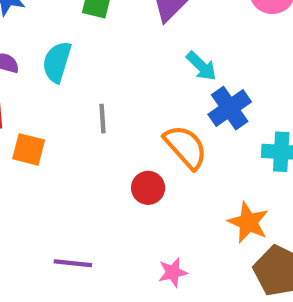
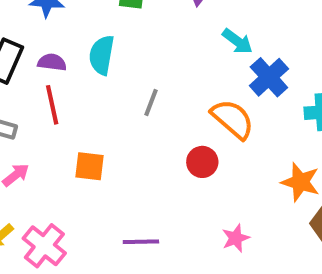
gray line: (102, 119) -> (151, 103), turned 32
orange square: (29, 149) -> (89, 166), moved

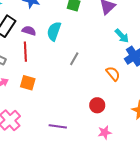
orange semicircle: (232, 119) -> (113, 74), size x0.7
red circle: (202, 162) -> (97, 105), moved
orange square: (89, 166) -> (28, 83), moved

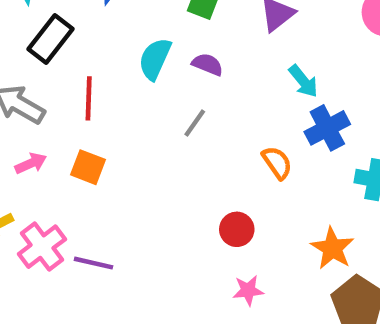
purple semicircle: (29, 31) -> (208, 64), moved
purple line: (58, 126) -> (94, 263), moved

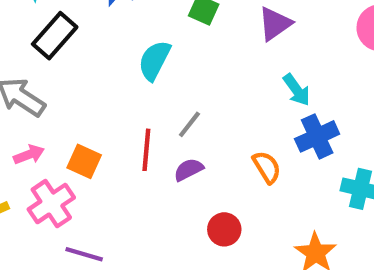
purple semicircle: (208, 64) -> (189, 170), moved, turned -52
red line: (89, 98) -> (146, 150), moved
pink cross: (42, 247) -> (51, 204), moved

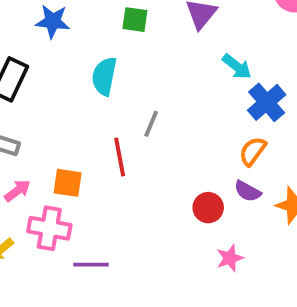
orange semicircle: (267, 167) -> (253, 151), moved, turned -96
purple semicircle: (189, 170) -> (248, 191), moved, turned -108
pink cross: (51, 204) -> (49, 228), turned -30

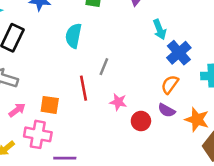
cyan arrow: (237, 67) -> (160, 29), turned 30
pink star: (230, 258) -> (118, 102), moved, turned 30

